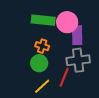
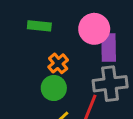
green rectangle: (43, 20) -> (39, 26), moved, size x0.7
orange cross: (42, 46) -> (58, 63), turned 32

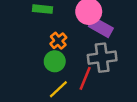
purple rectangle: (109, 48) -> (101, 27), turned -60

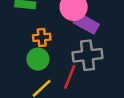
orange cross: (58, 41) -> (42, 37), turned 35

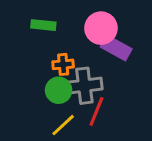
gray cross: (88, 55) -> (84, 86), moved

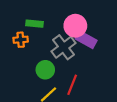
orange cross: (63, 64) -> (21, 40), moved
gray cross: (84, 86) -> (64, 47), moved, turned -30

